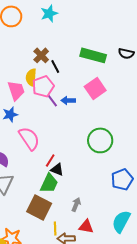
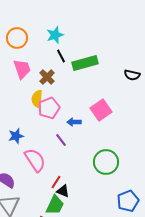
green rectangle: (93, 55) -> (85, 63), moved, turned -30
black line: (55, 66) -> (61, 56), moved
pink trapezoid: (16, 90) -> (22, 69), moved
purple line: (52, 100) -> (61, 140), moved

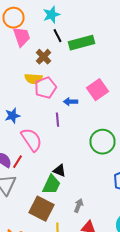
pink trapezoid: (22, 69) -> (22, 37), moved
yellow semicircle: (37, 99) -> (34, 79), turned -90
purple line: (61, 140) -> (58, 120), turned 32
red line: (56, 182) -> (18, 162), moved

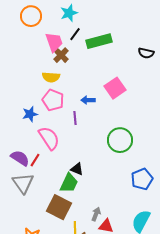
black line: (58, 36) -> (75, 34), turned 64
pink trapezoid: (22, 37) -> (54, 42), moved
pink pentagon: (46, 88) -> (53, 100), moved, turned -30
gray arrow: (78, 206) -> (96, 214), moved

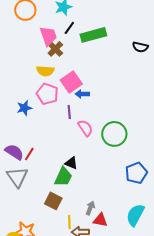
pink square: (115, 88) -> (71, 82), moved
pink semicircle: (49, 138) -> (85, 128), moved, size x0.7
brown square: (59, 207) -> (53, 201), size x0.7

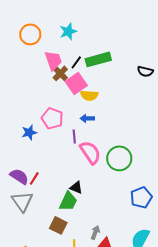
black line: (69, 28) -> (76, 62), moved
yellow semicircle: (45, 71) -> (89, 95), moved
pink square: (71, 82) -> (76, 83), moved
pink semicircle: (85, 128) -> (90, 152), size x1.4

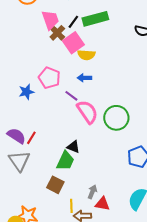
purple line: (74, 136) -> (71, 96), turned -48

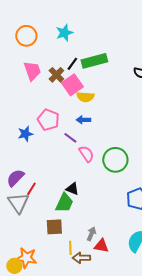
pink trapezoid: (50, 20) -> (32, 71), moved
pink semicircle: (87, 112) -> (86, 154), size x0.7
purple semicircle: (16, 136) -> (15, 178), turned -78
red line: (31, 138) -> (31, 189), moved
brown square: (55, 185) -> (54, 227), turned -30

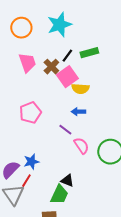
cyan star: (64, 33) -> (59, 25), size x1.4
green rectangle: (94, 61) -> (89, 53), size x0.7
pink pentagon: (48, 120) -> (30, 113), moved, turned 30
blue star: (25, 134) -> (31, 162), moved

